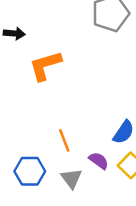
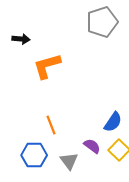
orange line: (64, 140) -> (51, 125), moved

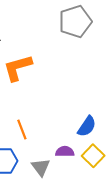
purple semicircle: (92, 146) -> (65, 152), turned -36

